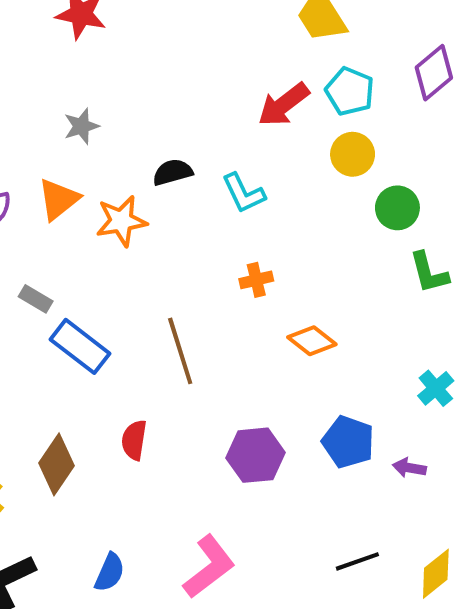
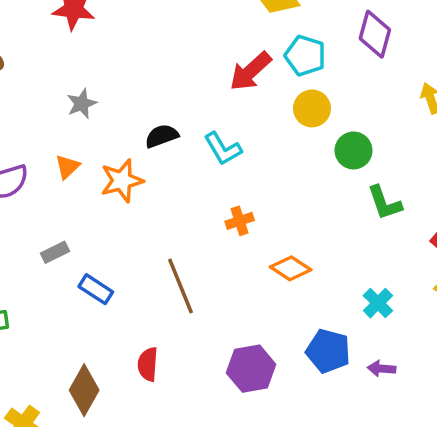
purple diamond: (434, 73) -> (375, 34), turned -30
orange triangle: (59, 199) -> (67, 167), size x0.7
gray rectangle: (36, 299) -> (55, 252), turned -52
blue rectangle: (80, 346) -> (96, 289), size x0.7
cyan cross: (436, 388) -> (378, 303), moved

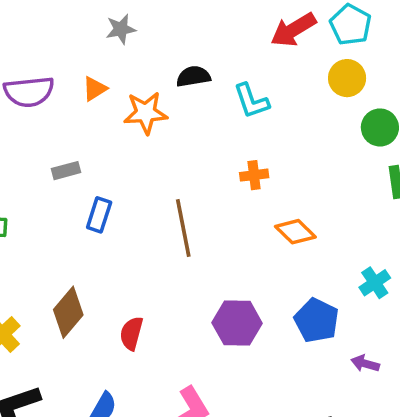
blue rectangle: (96, 289) -> (99, 215), turned 64
red semicircle: (148, 364) -> (131, 333), moved
purple arrow: (381, 369) -> (365, 364), moved

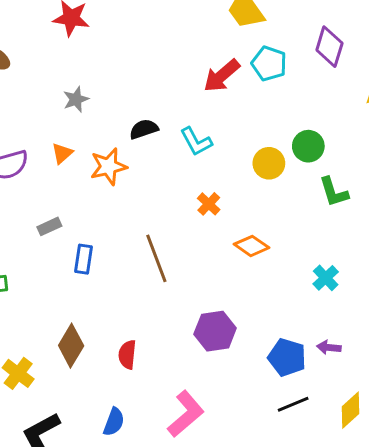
yellow circle: (347, 78) -> (269, 163), moved
orange cross: (254, 175) -> (209, 204), turned -30
blue pentagon: (317, 320) -> (287, 357), moved

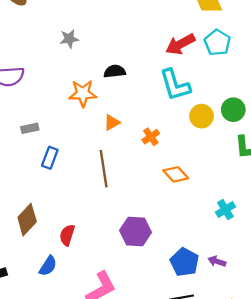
cyan L-shape: (196, 142) -> (175, 85), moved, size x1.4
orange triangle: (62, 153) -> (112, 122), moved
blue semicircle: (114, 422) -> (48, 266), moved

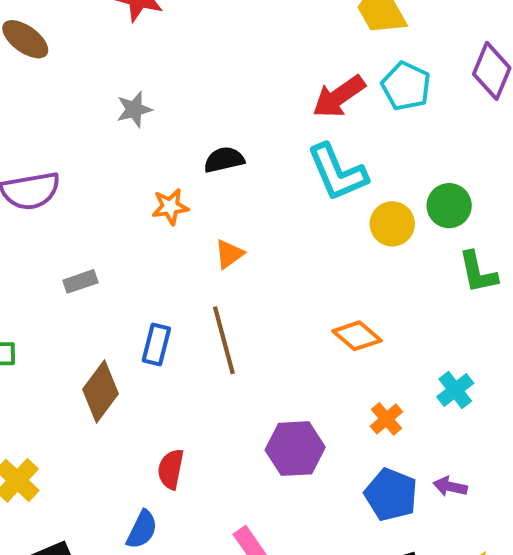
orange star: (83, 93) -> (170, 207), size x0.7
orange cross: (151, 137) -> (386, 419), moved
blue rectangle: (50, 158) -> (156, 345), moved
brown diamond: (27, 220) -> (101, 391), moved

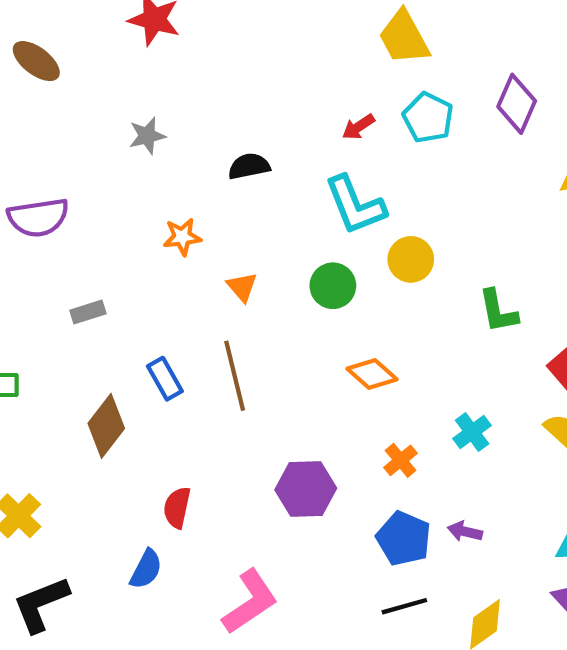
red arrow: (339, 96) -> (358, 127), size x0.6
black semicircle: (224, 160) -> (249, 166), moved
green circle: (449, 206) -> (333, 286), moved
orange triangle: (229, 254) -> (242, 287), turned -36
blue rectangle: (156, 345) -> (165, 379), turned -45

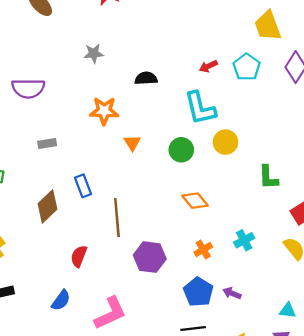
yellow trapezoid: (404, 38) -> (268, 26), moved
orange star: (182, 237) -> (104, 111), size x1.4
brown line: (235, 376) -> (117, 217), moved
blue semicircle: (146, 569) -> (61, 300), moved

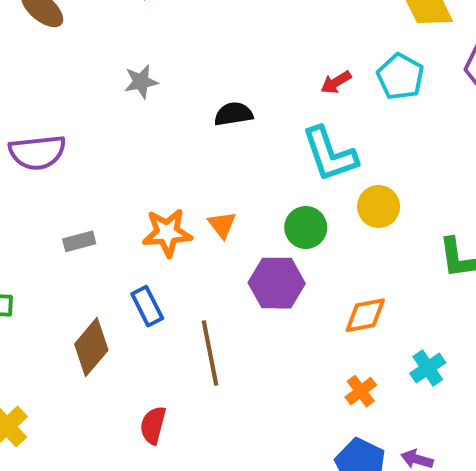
orange star: (104, 111) -> (167, 233), moved
orange diamond: (195, 201) -> (365, 315), moved, turned -55
purple hexagon: (150, 257) -> (277, 283), moved

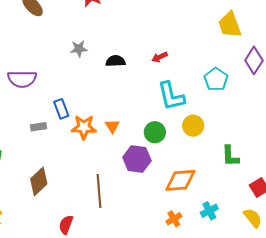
cyan pentagon: (400, 77) -> (216, 79), moved
red arrow: (336, 82) -> (159, 57), moved
black semicircle: (233, 114) -> (115, 61), moved
blue rectangle: (147, 306) -> (61, 109), moved
orange diamond: (365, 315) -> (180, 180), size x1.4

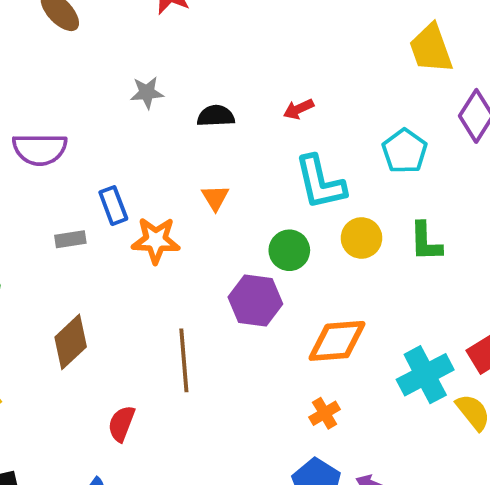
orange triangle: (112, 126) -> (215, 198), moved
green L-shape: (230, 156) -> (426, 242), moved
cyan cross: (209, 211) -> (425, 375), moved, size x1.6

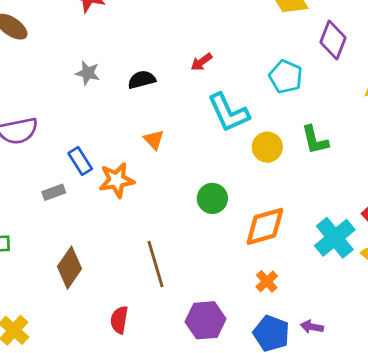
gray star: (147, 93) -> (88, 73), turned 30
green circle: (289, 250) -> (212, 198), moved
purple hexagon: (255, 300) -> (205, 320), moved

